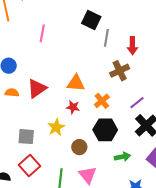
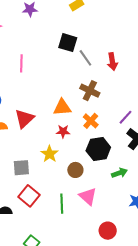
gray line: (106, 38) -> (85, 58), turned -36
brown cross: (120, 71) -> (90, 91), moved, turned -30

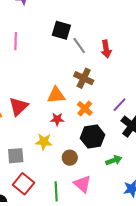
pink line: (21, 63) -> (16, 41), moved
yellow star: (49, 154) -> (44, 142), turned -30

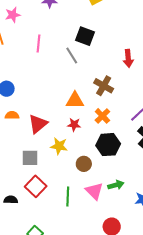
gray line: (79, 46) -> (72, 56), moved
red triangle: (19, 106) -> (38, 124), moved
green arrow: (114, 160) -> (116, 185), moved

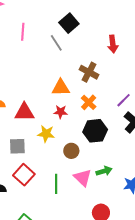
black square: (85, 36) -> (69, 23), turned 30
red triangle: (38, 124) -> (24, 112), turned 40

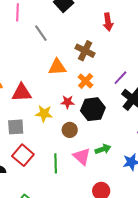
gray line: (56, 43) -> (41, 33), moved
red star: (61, 112) -> (67, 102), moved

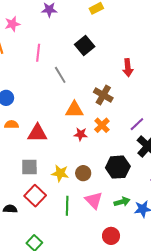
red star: (67, 102) -> (81, 134), moved
black hexagon: (93, 109) -> (118, 167), moved
yellow star: (44, 114) -> (60, 173), moved
green arrow: (103, 149) -> (122, 202), moved

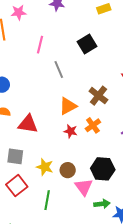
orange triangle: (74, 110) -> (68, 106), turned -36
pink triangle: (94, 200) -> (84, 187), moved

